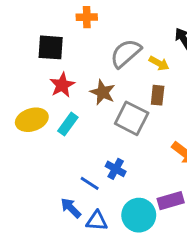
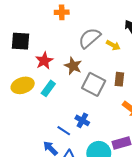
black square: (51, 47) -> (21, 41), moved
brown rectangle: (158, 95) -> (119, 79), moved

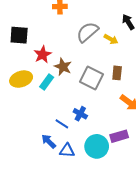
brown star: (73, 66) -> (63, 67), moved

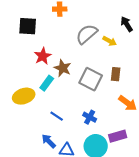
black square: (19, 35) -> (28, 26), moved
yellow ellipse: (21, 79) -> (24, 96), moved
blue cross: (80, 114) -> (90, 117), moved
blue line: (62, 124) -> (57, 116), moved

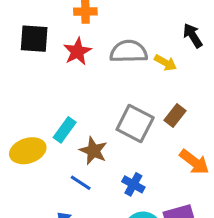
gray semicircle: (87, 34) -> (129, 51), turned 40
red star: (43, 56) -> (77, 51), moved
brown star: (63, 68) -> (93, 151), moved
brown rectangle: (116, 74) -> (175, 116), turned 32

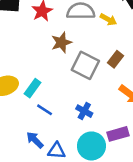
cyan rectangle: (65, 130) -> (32, 88), moved
brown star: (93, 151) -> (61, 42), moved, turned 30

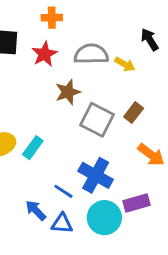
blue line: (45, 110) -> (63, 191), moved
blue cross: (84, 111) -> (96, 175), size x1.6

